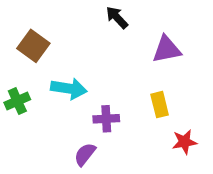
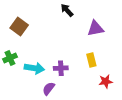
cyan arrow: (69, 89) -> (34, 68), moved

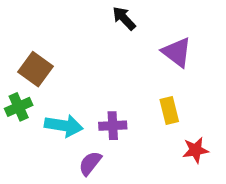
brown square: (19, 26) -> (36, 69), moved
purple triangle: (95, 28) -> (177, 52), turned 48

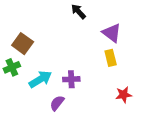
yellow rectangle: (169, 111) -> (111, 58), moved
cyan arrow: (64, 126) -> (40, 79), turned -40

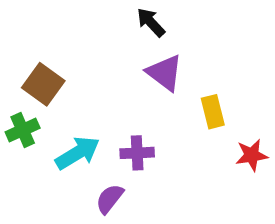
purple triangle: (112, 33) -> (165, 73), moved
red star: (124, 95) -> (252, 155), moved

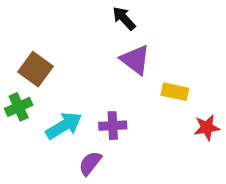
yellow rectangle: (213, 112) -> (175, 92), turned -64

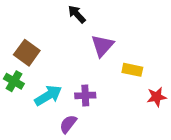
black arrow: (124, 18) -> (77, 14), moved
purple triangle: (135, 60) -> (102, 46), turned 35
green cross: (19, 107) -> (14, 81), turned -36

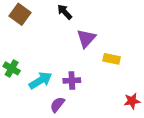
brown square: (27, 53) -> (20, 14), moved
red star: (157, 97) -> (132, 101), moved

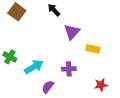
purple cross: (72, 80) -> (69, 69), moved
red star: (132, 101) -> (101, 85), moved

